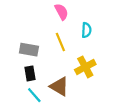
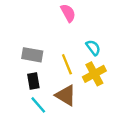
cyan semicircle: (86, 30) -> (93, 48), moved, turned -40
yellow line: (60, 42) -> (67, 64), moved

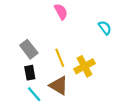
cyan semicircle: (93, 48) -> (105, 28), moved
gray rectangle: (32, 55) -> (29, 49), turned 42

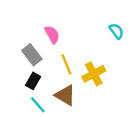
pink semicircle: (61, 12) -> (52, 35), moved
black rectangle: (30, 73) -> (33, 81), turned 40

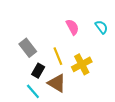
pink semicircle: (52, 35) -> (72, 27), moved
black rectangle: (33, 81) -> (38, 71), moved

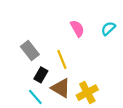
cyan semicircle: (101, 27) -> (108, 28), turned -96
yellow cross: (82, 64) -> (87, 93), moved

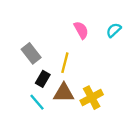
yellow line: (62, 59) -> (65, 63), turned 36
brown triangle: (61, 88) -> (64, 93), turned -30

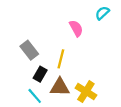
cyan semicircle: (114, 30) -> (102, 13), moved
yellow cross: (92, 98) -> (86, 92), turned -30

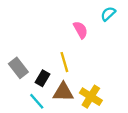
gray rectangle: (29, 50) -> (18, 68), moved
yellow line: (61, 59) -> (64, 62), turned -30

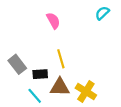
pink semicircle: (80, 30) -> (53, 21), moved
black rectangle: (43, 78) -> (40, 74), turned 56

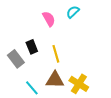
cyan semicircle: (102, 13) -> (73, 12), moved
black rectangle: (40, 74) -> (32, 47), moved, turned 72

